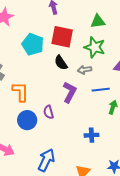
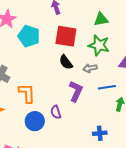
cyan pentagon: (33, 44) -> (29, 36), moved

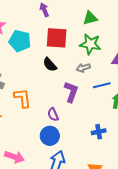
black semicircle: (66, 62) -> (50, 65), moved
blue circle: (35, 121) -> (50, 136), moved

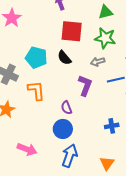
cyan pentagon: (20, 41) -> (36, 58), moved

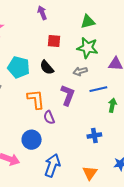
red square: (72, 31) -> (54, 41), size x0.6
orange L-shape: (36, 91) -> (36, 99), moved
blue circle: (63, 129) -> (32, 140), moved

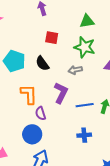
blue line: (98, 89) -> (85, 105), moved
blue circle: (32, 140) -> (32, 134), moved

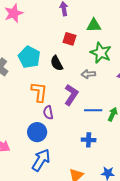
green triangle: (87, 21) -> (94, 25), moved

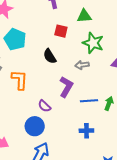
cyan pentagon: (29, 57) -> (15, 39), moved
orange L-shape: (39, 92) -> (20, 80), moved
purple semicircle: (48, 113) -> (44, 106), turned -32

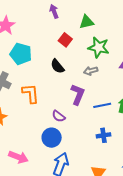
red square: (61, 31) -> (65, 40), turned 32

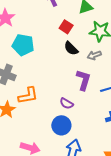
black semicircle: (57, 66) -> (71, 48), moved
orange L-shape: (31, 93) -> (28, 96), moved, turned 90

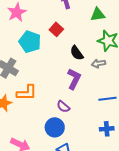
red square: (66, 27) -> (56, 29), moved
purple L-shape: (83, 80) -> (74, 79), moved

